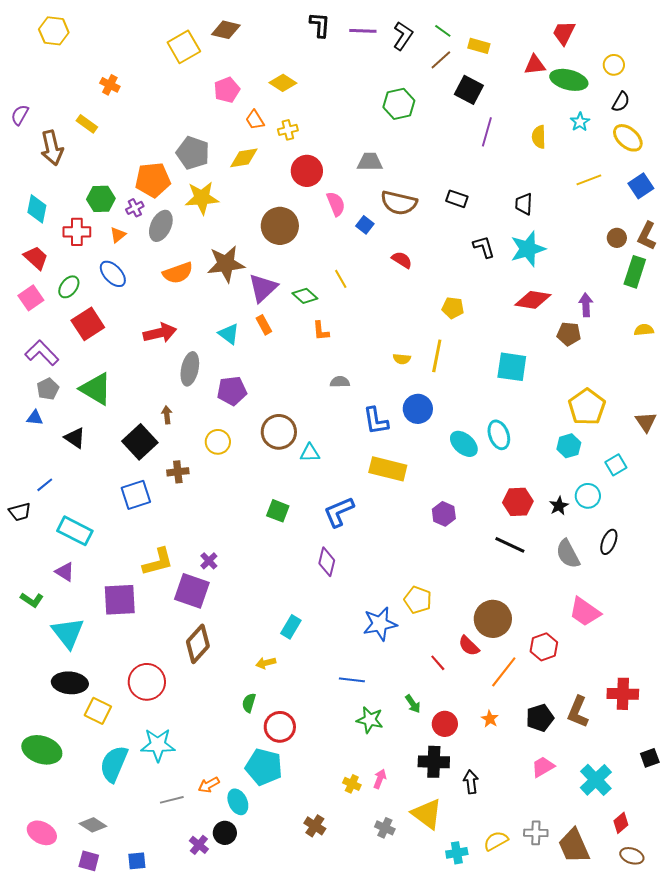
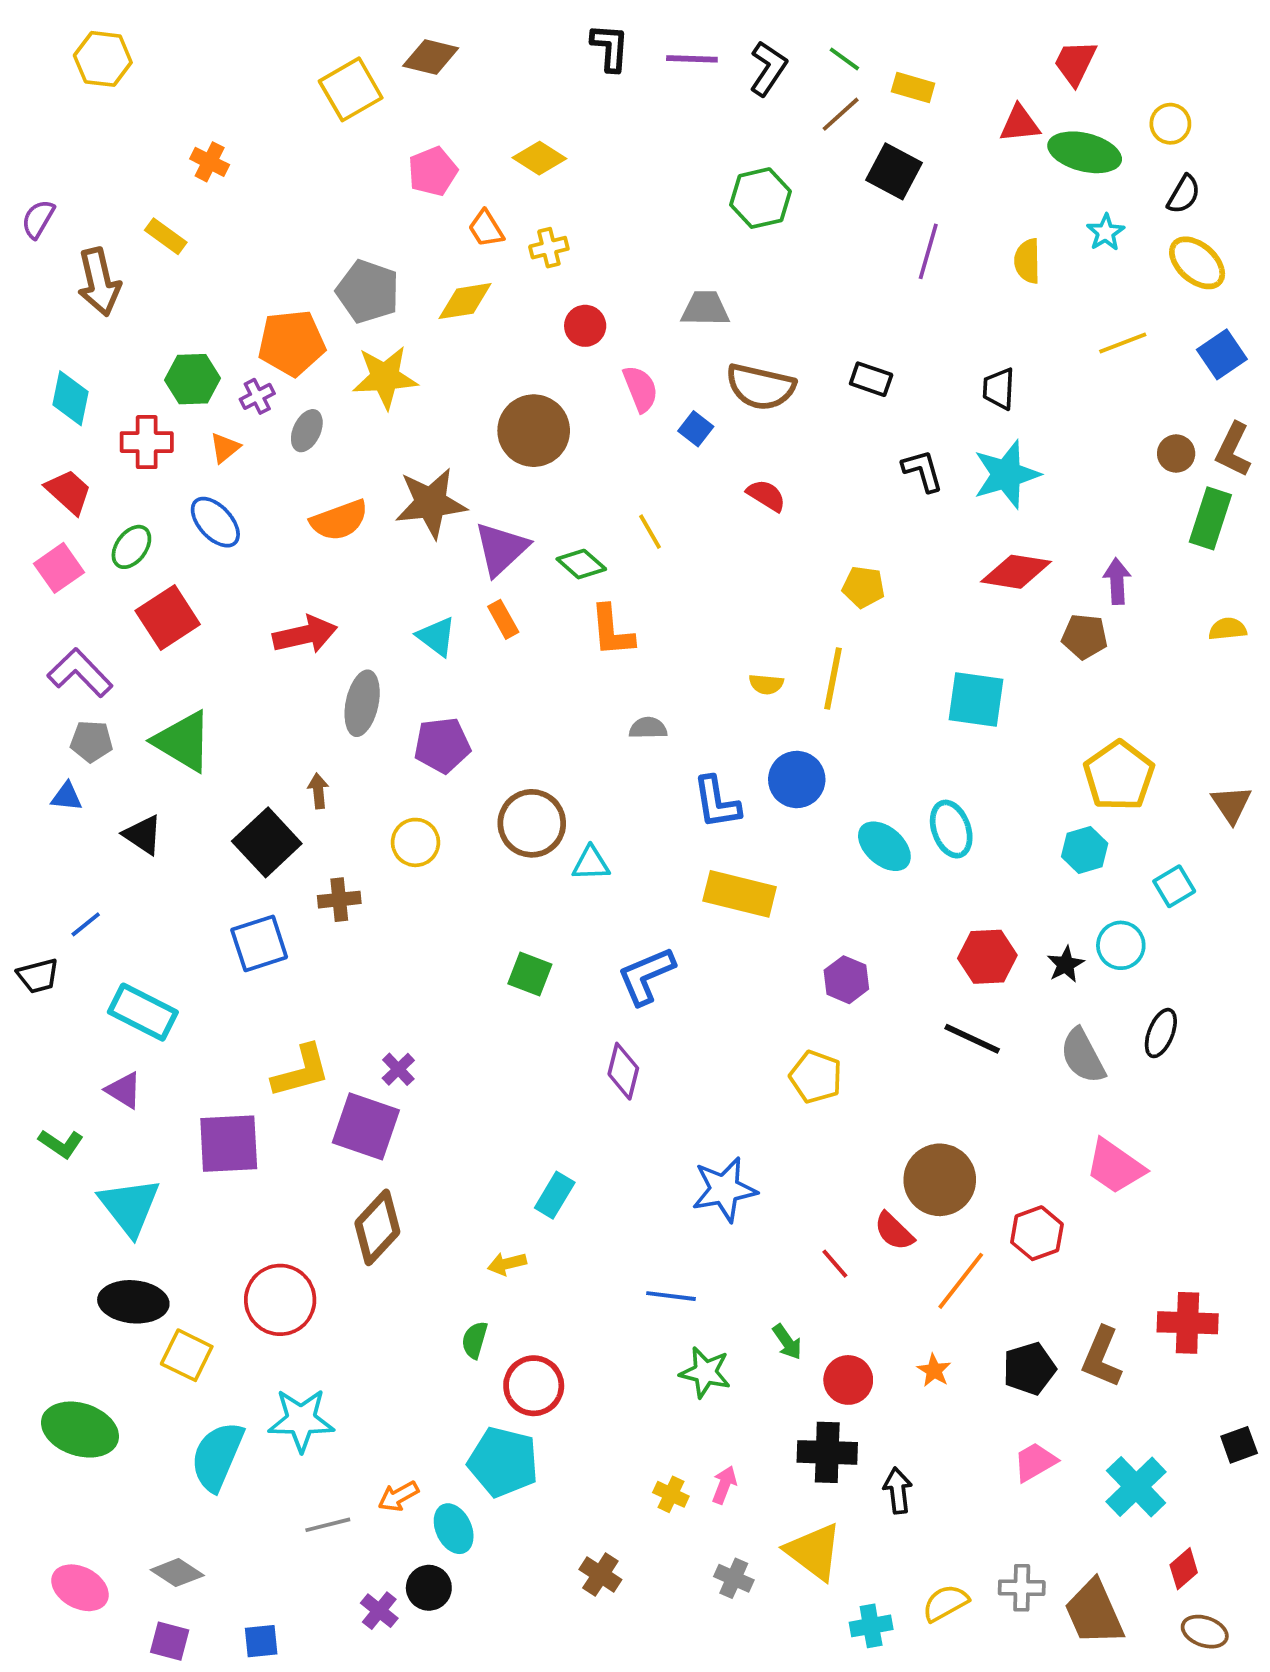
red circle: (307, 171) -> (585, 326), size x0.7
gray ellipse: (161, 226) -> (307, 431), size x0.7
orange L-shape: (321, 331) -> (612, 631), size x1.4
gray pentagon: (48, 389) -> (91, 741), turned 30
yellow pentagon: (418, 600) -> (816, 1077), moved

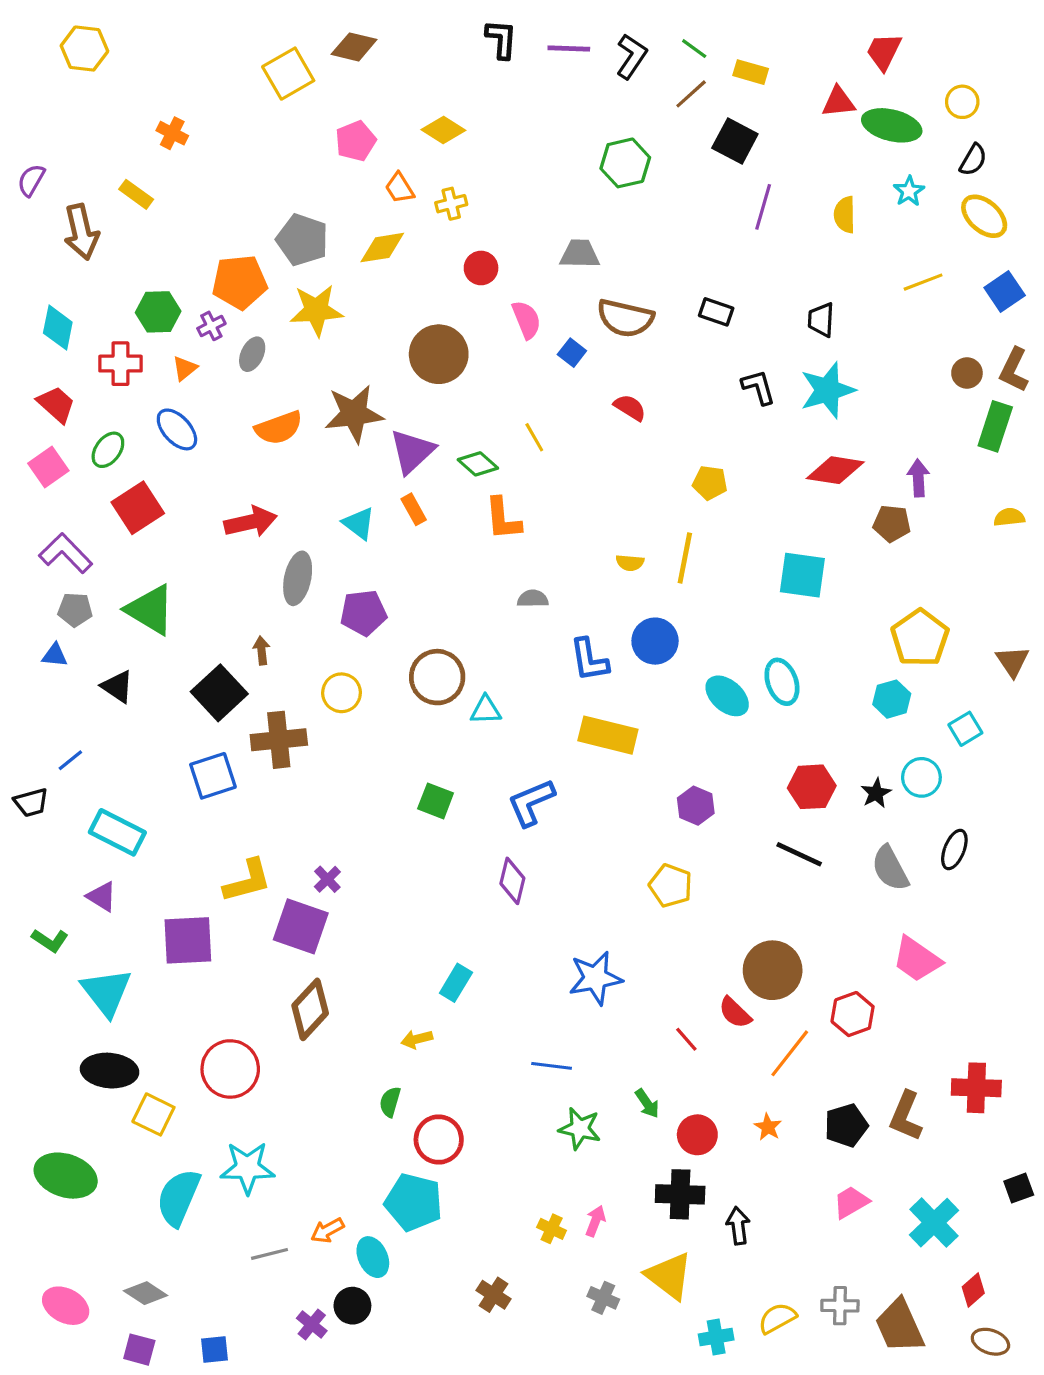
brown cross: (339, 900) -> (279, 740), size x1.6

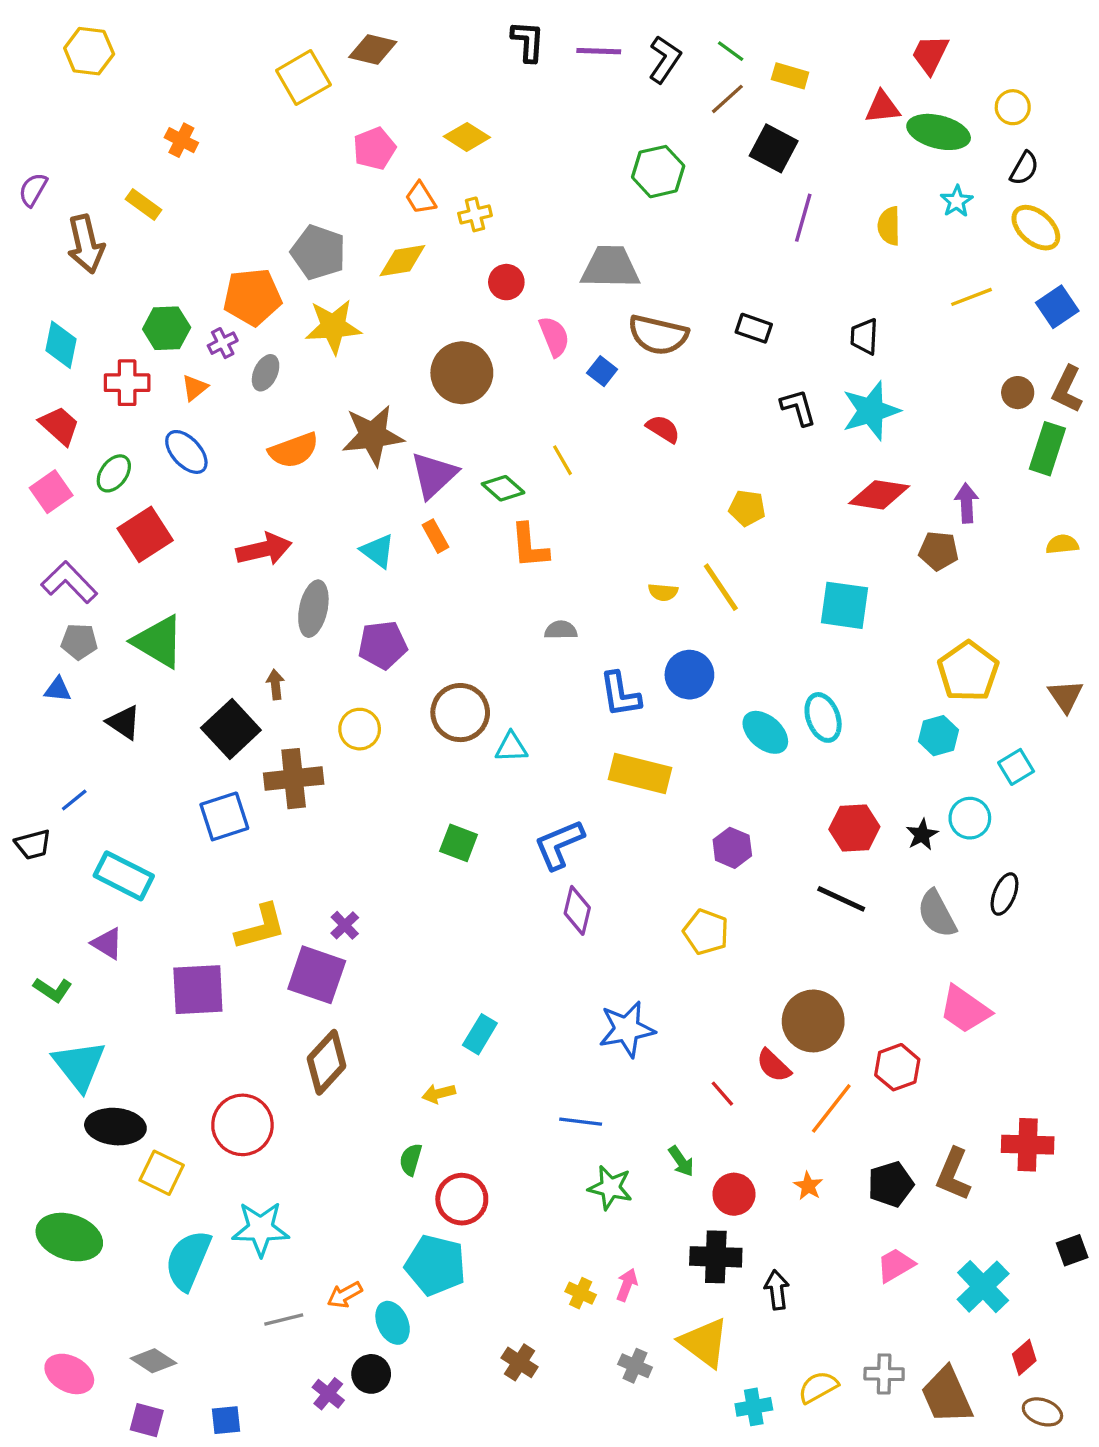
gray trapezoid: (580, 254) -> (610, 267), size x1.4
yellow line: (685, 558) -> (721, 587), turned -45
purple diamond: (512, 881) -> (577, 910), moved
cyan triangle: (106, 992) -> (79, 1066), moved

